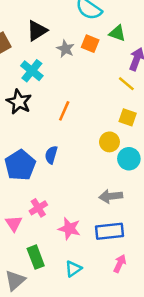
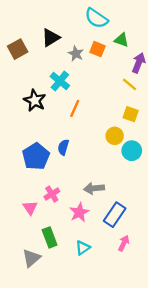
cyan cross: (32, 71) -> (60, 81), moved
gray arrow: (111, 196) -> (94, 188), moved
pink star: (69, 229) -> (79, 212), turned 30
blue rectangle: (109, 231) -> (115, 215), turned -50

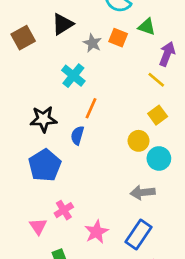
black star: (35, 100) -> (43, 119), moved, turned -30
yellow square: (131, 114) -> (158, 115), turned 35
blue semicircle: (63, 147) -> (77, 135), moved
gray arrow: (94, 188) -> (143, 192), moved

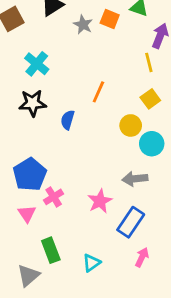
cyan cross: (73, 76) -> (37, 64), moved
yellow line: (156, 80) -> (149, 62), turned 36
orange line: (91, 108) -> (98, 92), moved
blue pentagon: (45, 165) -> (30, 175), moved
pink star: (96, 232) -> (100, 201), moved

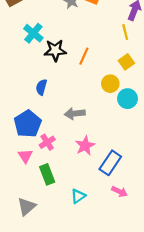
black star: (33, 103) -> (55, 50), moved
blue semicircle: (68, 120) -> (41, 87), moved
gray arrow: (135, 179) -> (75, 114), moved
green rectangle: (51, 250) -> (47, 174), moved
pink arrow: (142, 257) -> (119, 192), turned 91

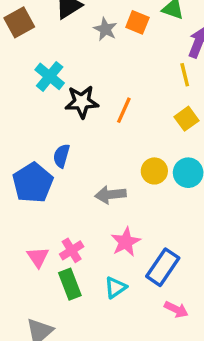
yellow circle: (110, 84) -> (154, 171), moved
blue pentagon: (28, 124) -> (33, 183), moved
pink cross: (47, 142) -> (72, 250), moved
cyan triangle: (78, 196) -> (115, 288), moved

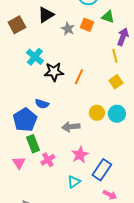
blue semicircle: (61, 156) -> (42, 104), turned -88
pink triangle: (38, 257) -> (19, 163), moved
green rectangle: (70, 284) -> (33, 144), moved

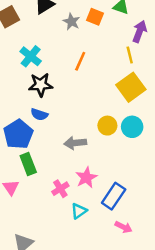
black star: (54, 72) -> (41, 85), moved
orange line: (79, 77) -> (80, 61), moved
yellow square: (116, 82) -> (131, 87), size x1.6
pink cross: (48, 160) -> (60, 189), moved

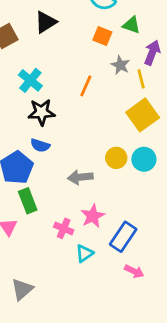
gray star: (71, 22) -> (120, 65), moved
pink cross: (60, 189) -> (64, 228), turned -35

